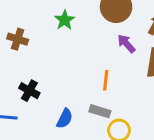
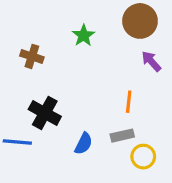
black cross: (29, 91) -> (45, 113), size x1.4
gray rectangle: (100, 111) -> (122, 136), turned -30

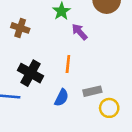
purple arrow: (151, 61) -> (80, 32), moved
orange line: (129, 102) -> (68, 64), moved

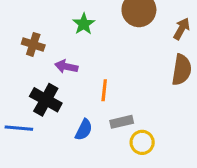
purple arrow: (80, 32) -> (66, 67), moved, turned -36
orange line: (68, 64) -> (104, 90), moved

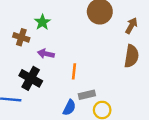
green star: (84, 24) -> (42, 22), moved
blue semicircle: (84, 130) -> (69, 108), moved

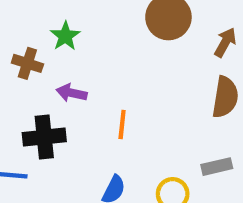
black cross: (31, 78) -> (44, 137), turned -35
gray rectangle: (87, 95) -> (217, 167), moved

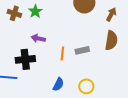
brown cross: (27, 63) -> (14, 13), moved
gray rectangle: (217, 167) -> (82, 50), moved

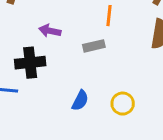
gray rectangle: (82, 50) -> (94, 46), moved
orange line: (62, 53) -> (109, 16), moved

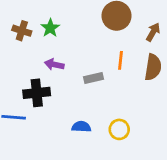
orange line: (109, 16) -> (121, 60), moved
blue semicircle: (80, 100) -> (81, 127), turned -114

